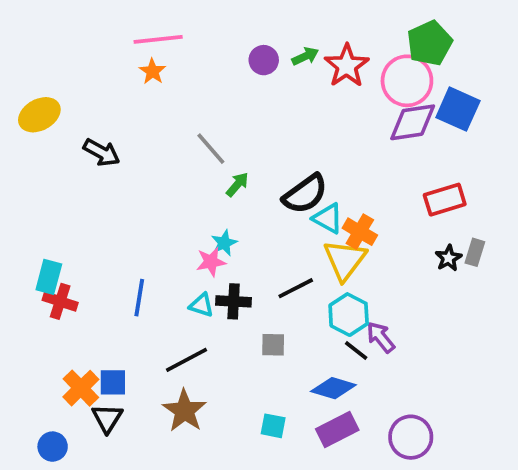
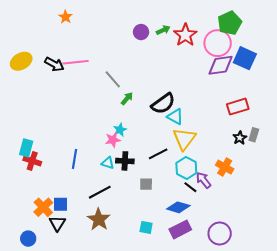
pink line: (158, 39) -> (76, 62), moved
orange star: (152, 71) -> (65, 17), moved
black arrow: (102, 152) -> (54, 64), moved
orange cross: (360, 232) -> (225, 167), moved

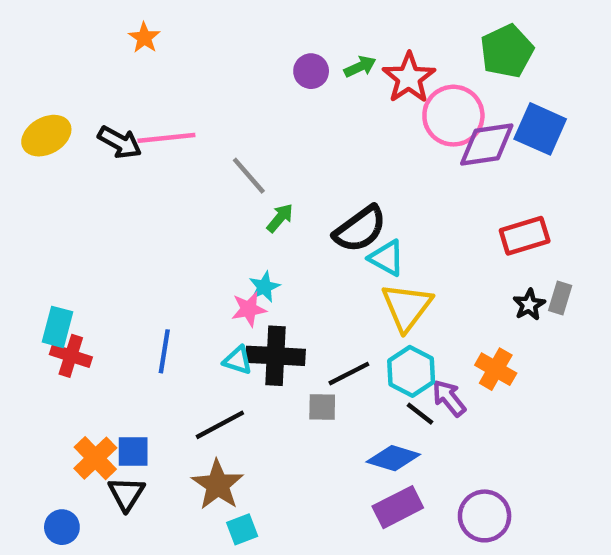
pink circle: (218, 43) -> (453, 116), moved
black line: (158, 154) -> (349, 374), moved
black cross: (125, 161) -> (275, 356), size x1.4
cyan square: (146, 227) -> (242, 529), moved, turned -32

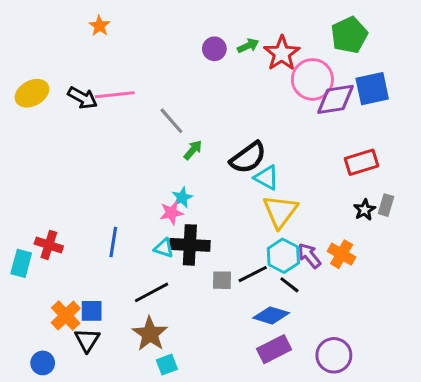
blue square: (540, 129) -> (372, 89), turned -36
cyan rectangle: (57, 327) -> (21, 263), moved
black line: (349, 374) -> (253, 274), moved
purple arrow: (449, 398) -> (309, 256), moved

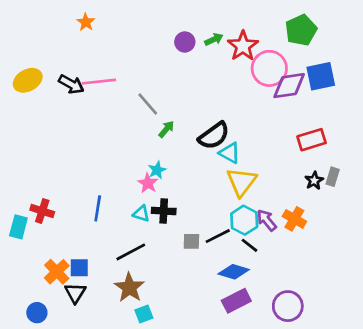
pink star: (171, 213) -> (148, 183), turned -30
black cross: (190, 245) -> (164, 211), size x0.7

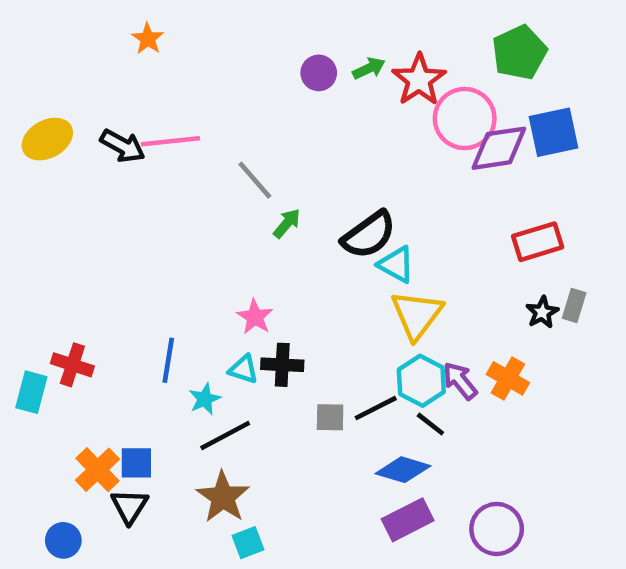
cyan star: (157, 170) -> (205, 399), moved

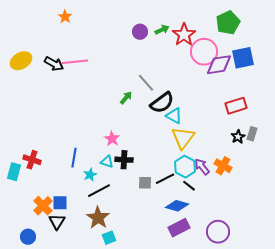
gray line: (255, 180) -> (146, 83), moved

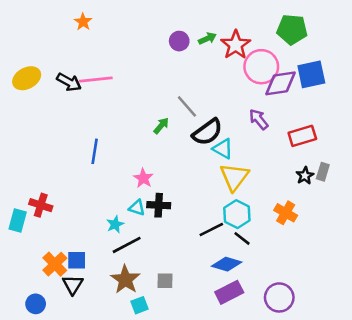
green pentagon: (228, 23) -> (292, 29), turned 30
blue line: (74, 158) -> (95, 151), moved
purple arrow: (202, 167) -> (259, 119), moved
gray square: (145, 183) -> (165, 281), moved

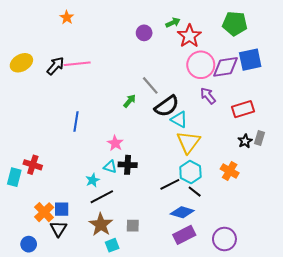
green arrow: (207, 38) -> (173, 23), moved
pink circle: (261, 67) -> (201, 65), moved
black arrow: (69, 82) -> (55, 66), turned -78

